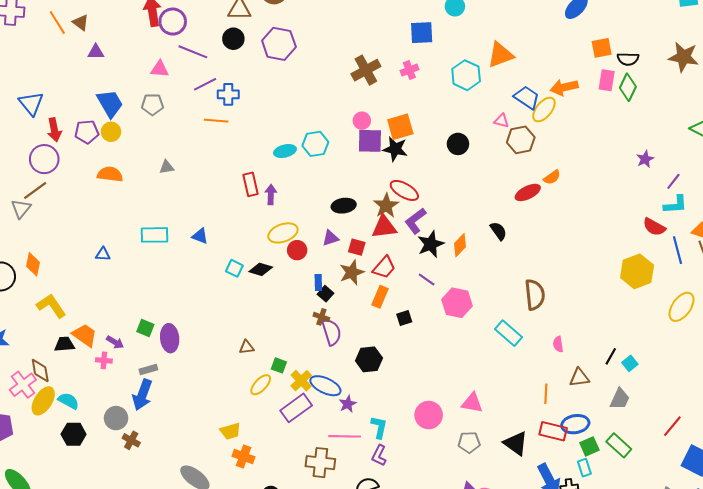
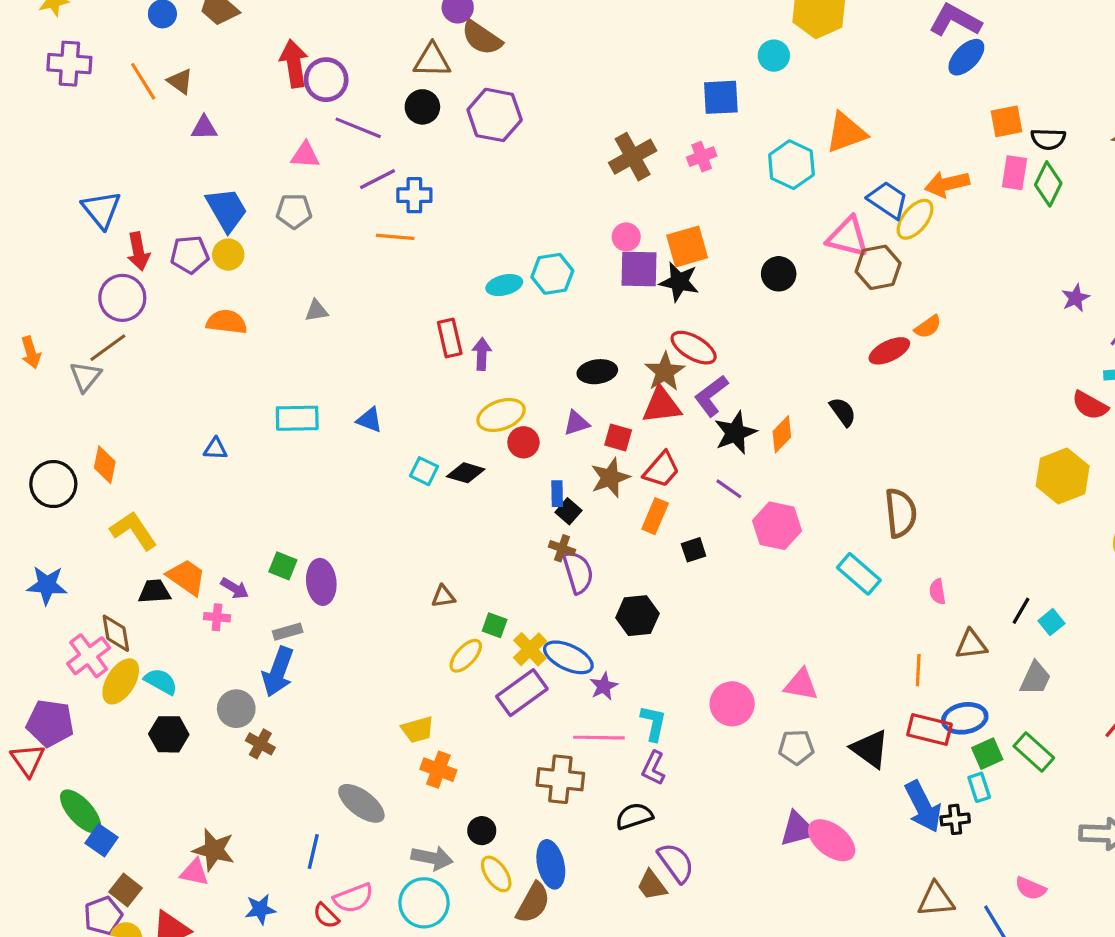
pink triangle: (501, 121) -> (848, 237), size x1.8

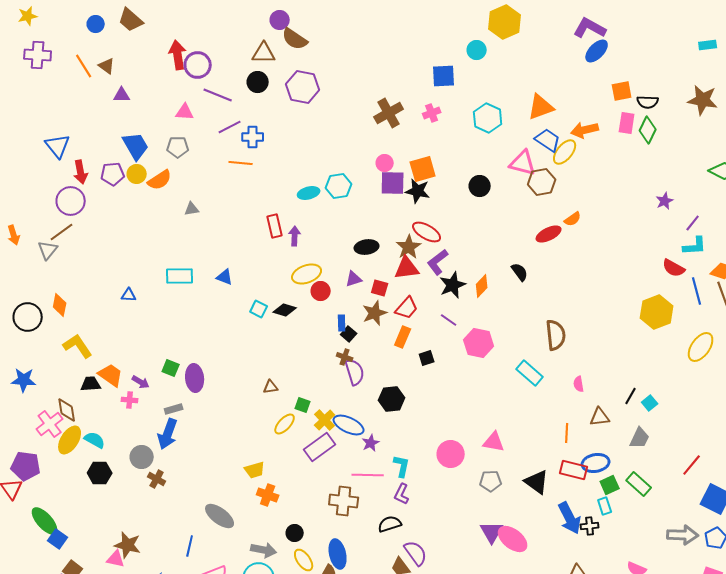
orange triangle: (846, 133) -> (541, 107), moved
orange semicircle: (227, 322) -> (160, 180), moved, turned 140
purple triangle: (798, 829) -> (492, 532), turned -45

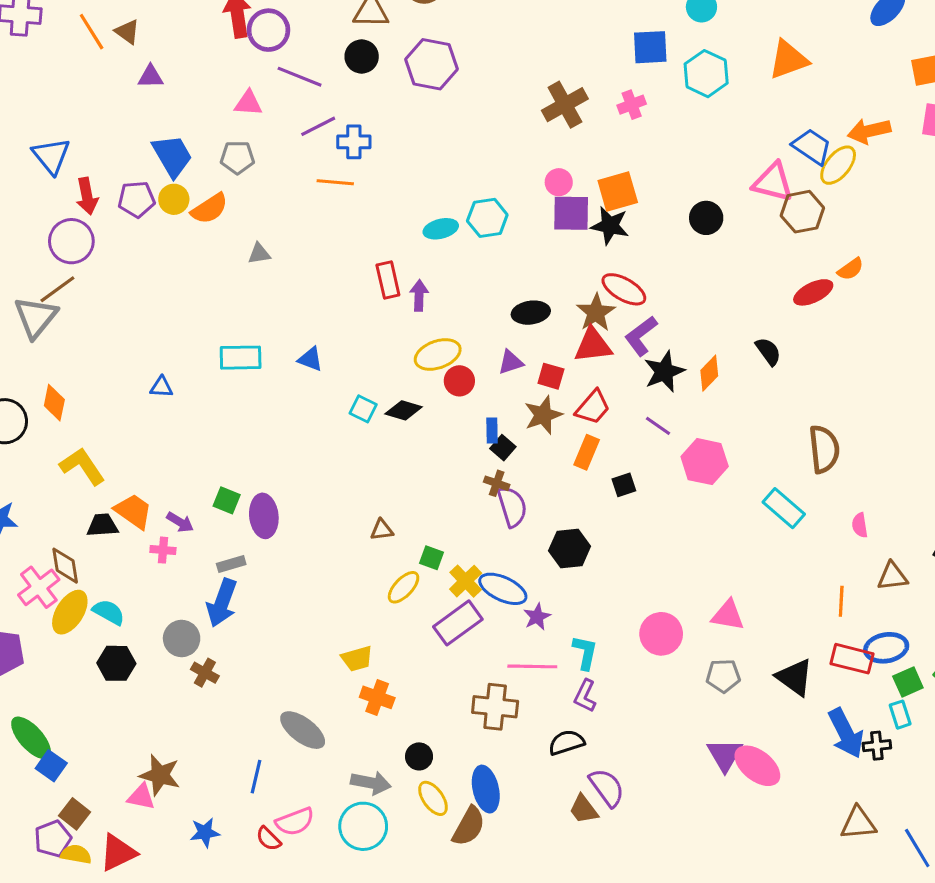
orange triangle: (541, 107) -> (788, 60), moved
cyan hexagon: (488, 118) -> (706, 74), moved
gray triangle: (48, 250) -> (36, 317), size x1.4

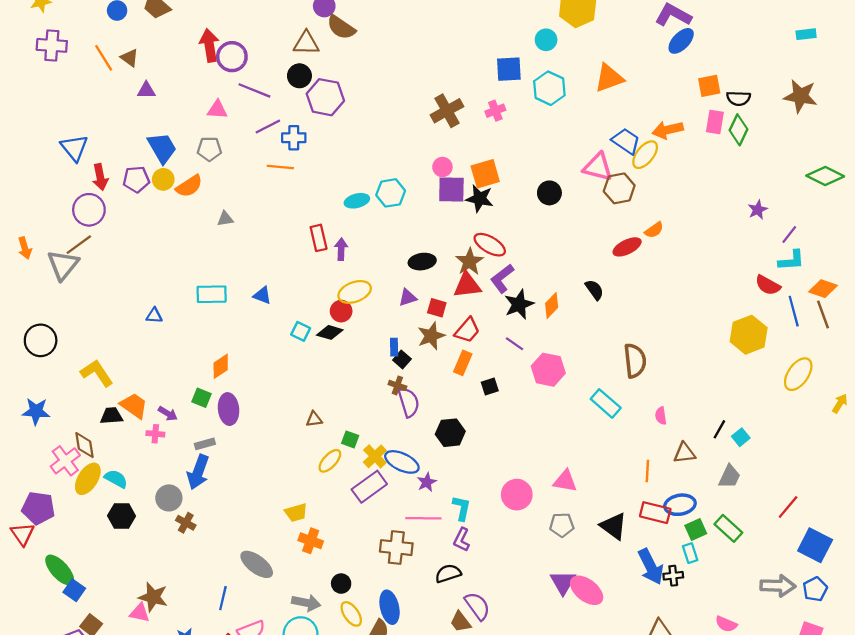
purple hexagon: (431, 64) -> (325, 97), moved
red circle: (459, 381) -> (341, 311), moved
orange diamond: (54, 403) -> (221, 366), moved, turned 45

